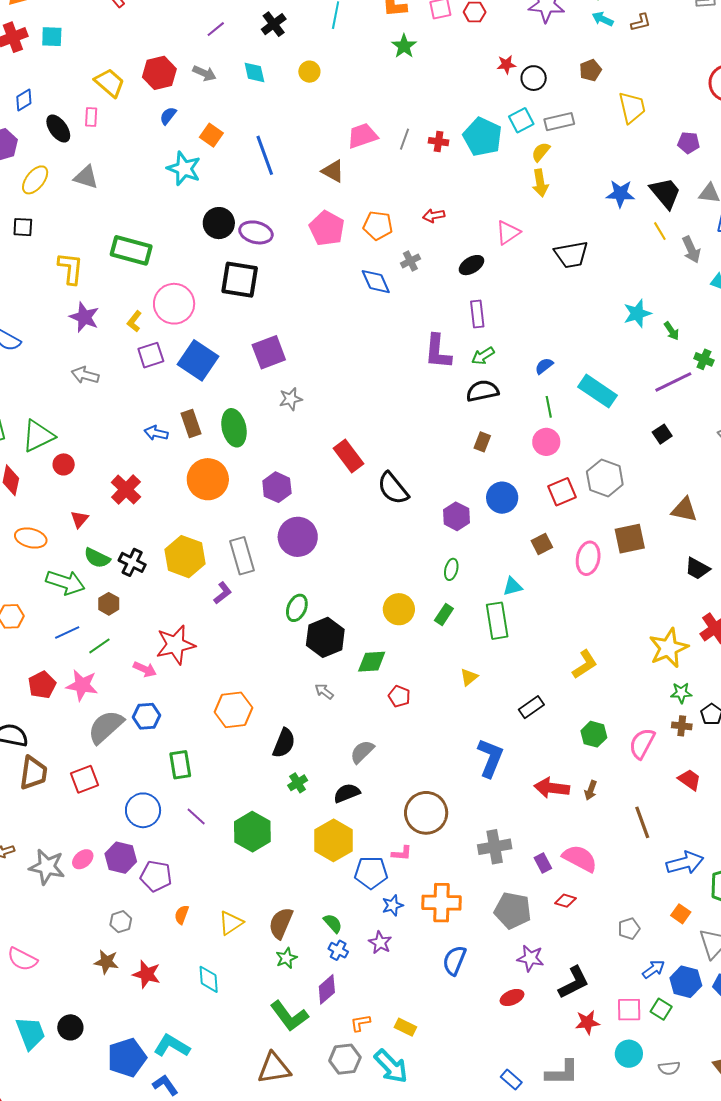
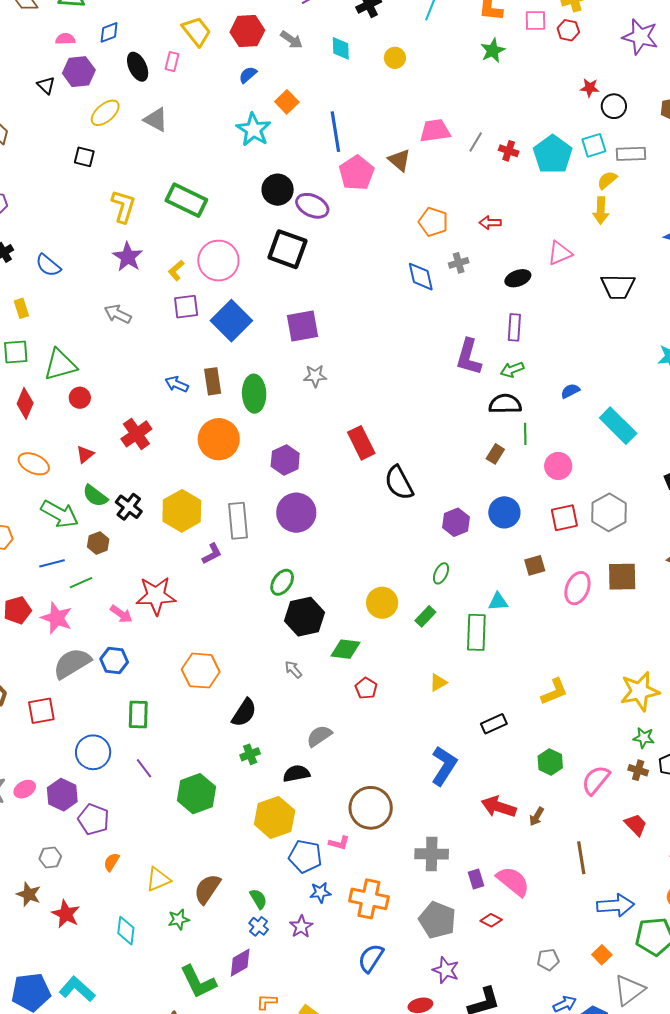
pink pentagon: (327, 228) -> (357, 173), moved
green line: (549, 407) -> (525, 434), moved
green star: (286, 958) -> (179, 919), moved

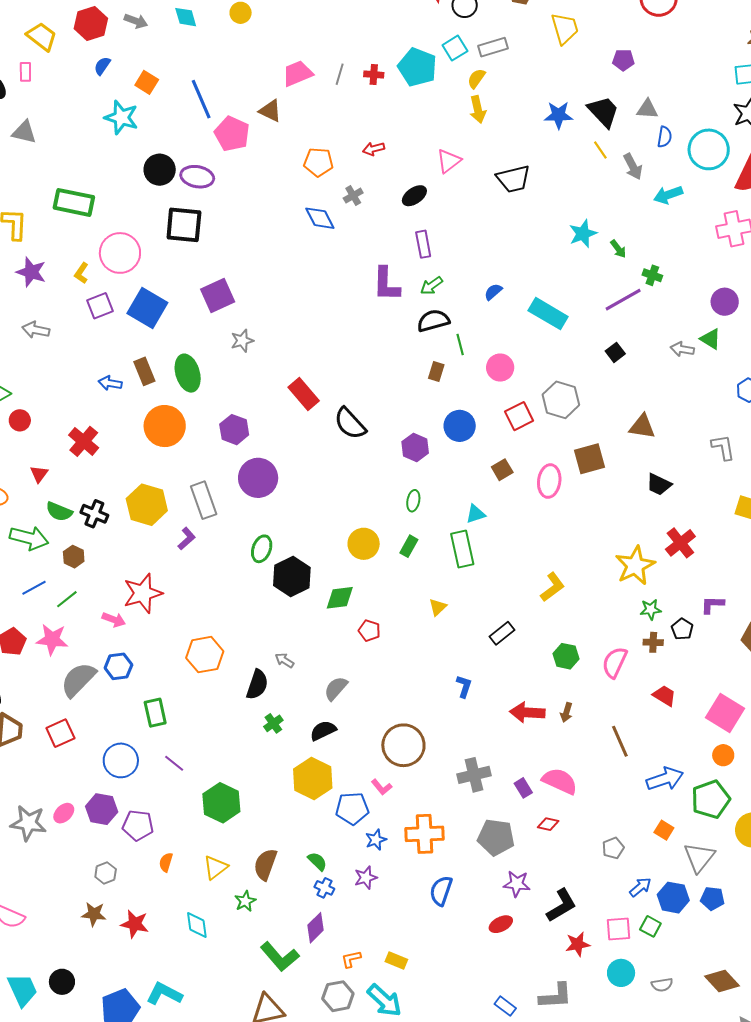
gray arrow: (293, 669) -> (284, 660), moved
blue L-shape: (444, 766) -> (464, 686), size x0.6
green hexagon: (196, 794) -> (221, 803), moved
pink L-shape: (339, 843) -> (382, 787), turned 50
purple star: (301, 927) -> (366, 878), turned 30

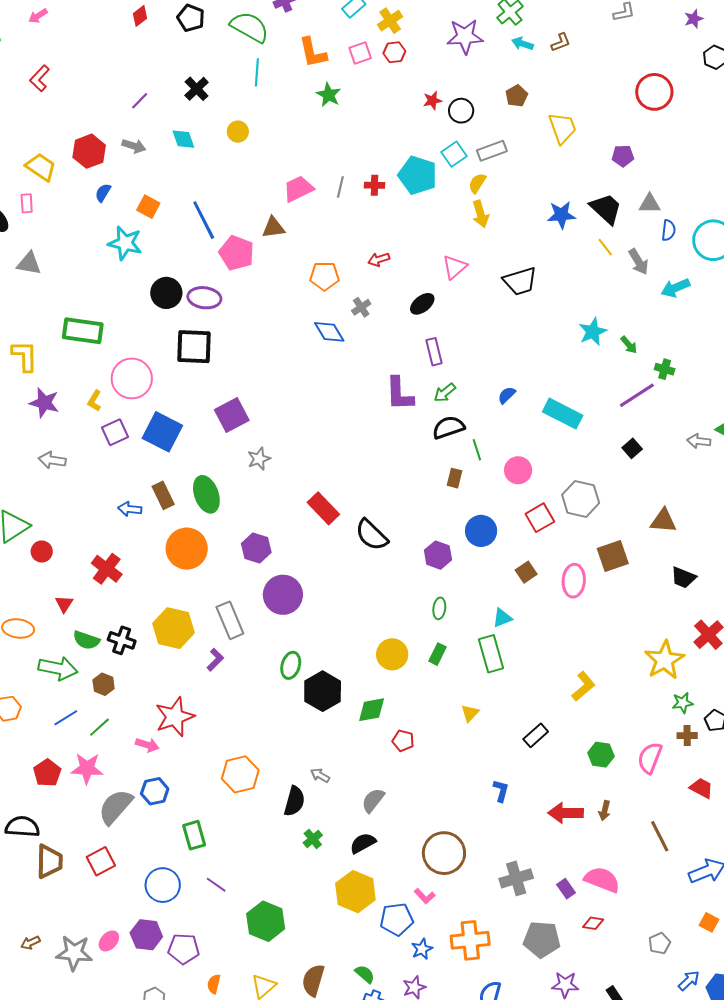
brown triangle: (270, 111) -> (273, 228), turned -30

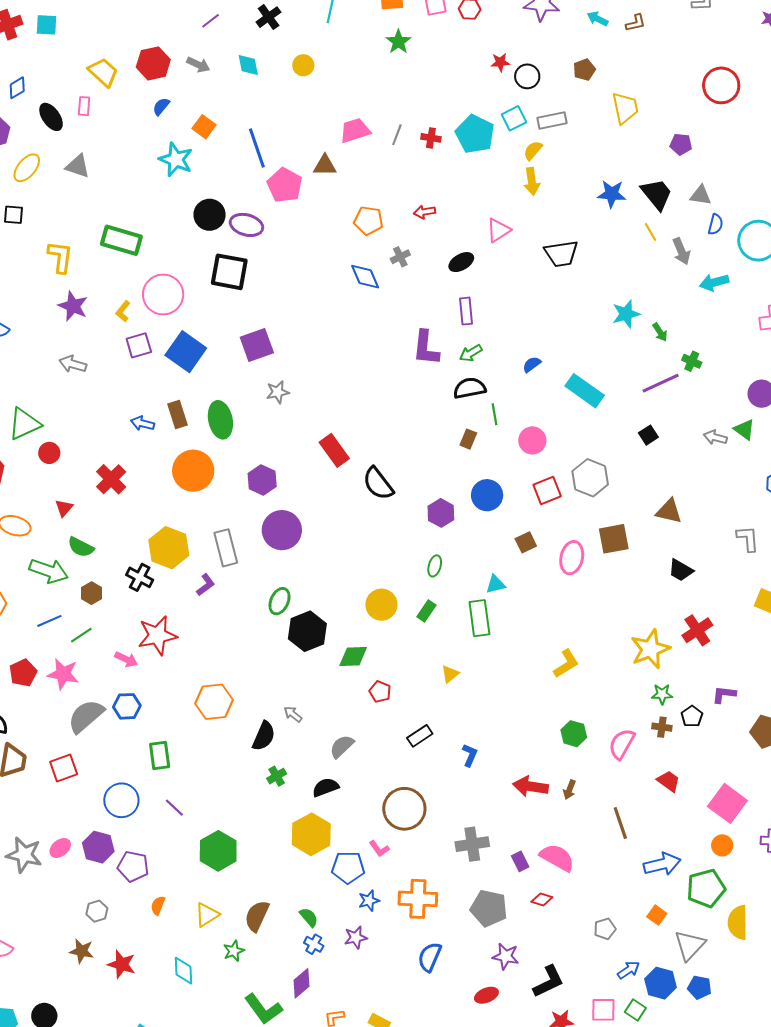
black cross: (122, 640) -> (140, 577), moved
black rectangle: (536, 735) -> (420, 736), moved

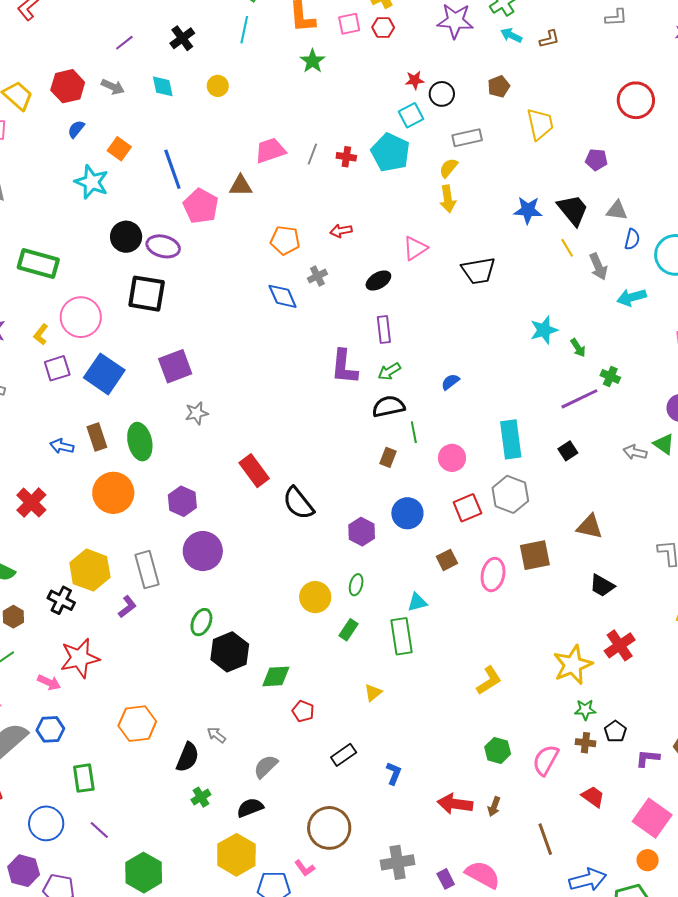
cyan square: (514, 118) -> (411, 115), moved
cyan rectangle: (585, 391) -> (511, 439), moved, turned 48
yellow circle: (381, 605) -> (315, 597), moved
purple L-shape: (724, 694) -> (648, 758), moved

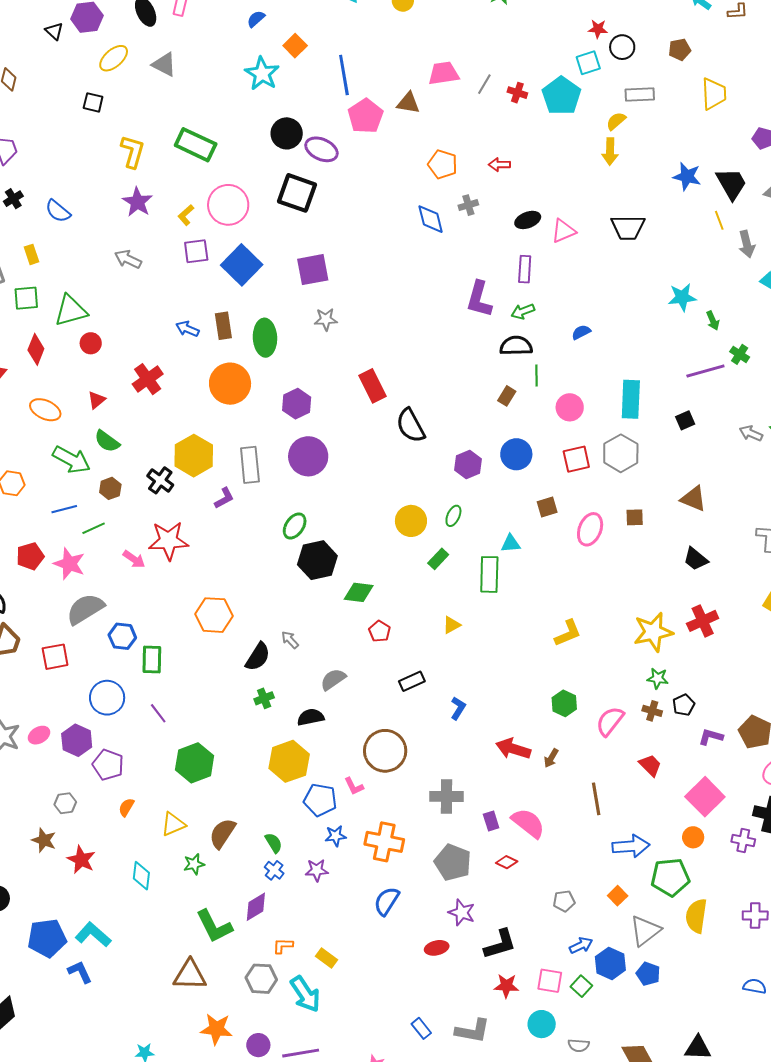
pink triangle: (415, 248) -> (563, 231), moved
brown square: (535, 555) -> (635, 517), size x0.6
blue hexagon: (50, 729) -> (122, 636), moved

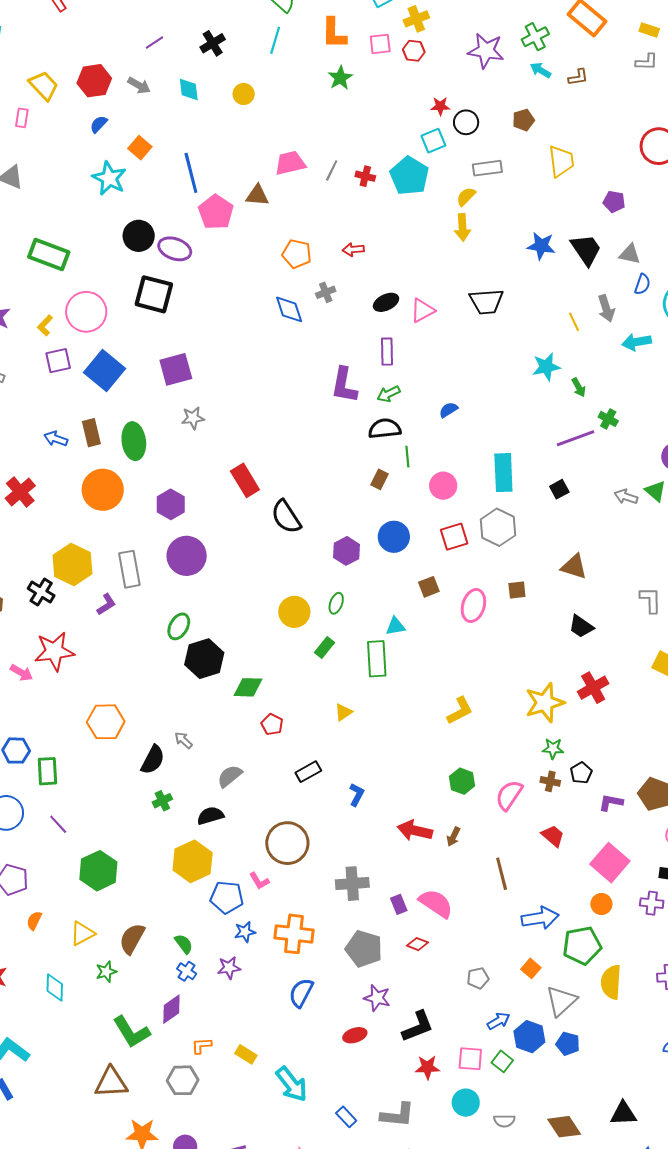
yellow line: (719, 220) -> (574, 322), moved
cyan arrow: (305, 994) -> (292, 1084), moved

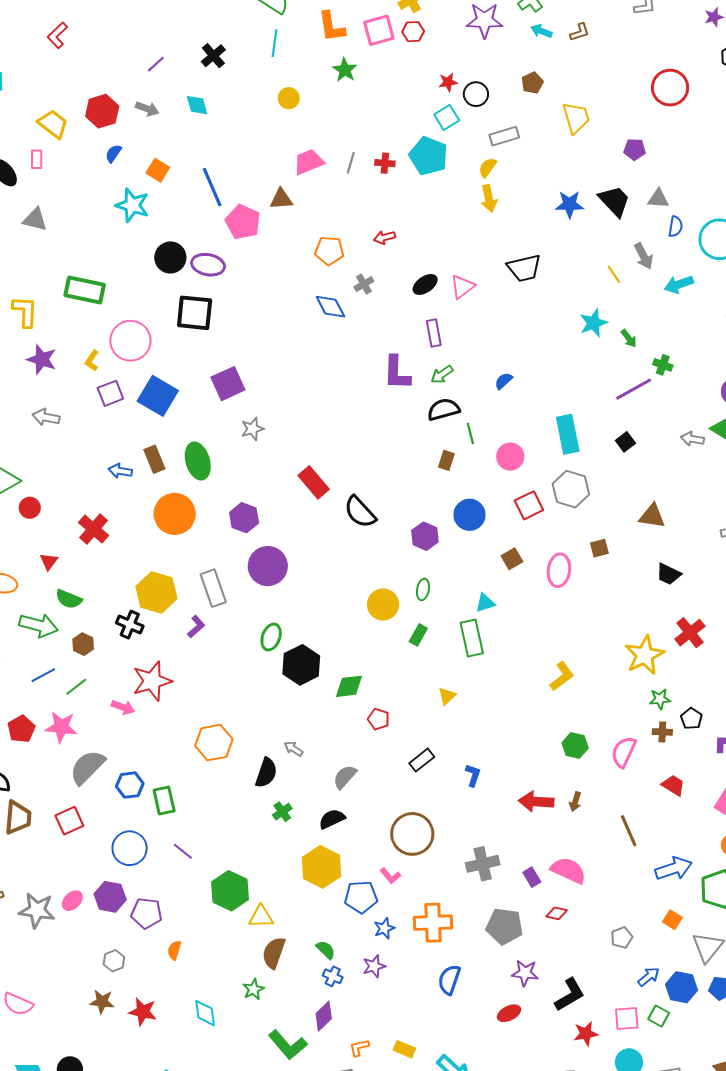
pink square: (380, 44) -> (379, 30), size x1.4
yellow circle: (244, 94) -> (289, 98), moved
yellow triangle: (82, 934) -> (261, 917), moved, turned 36

